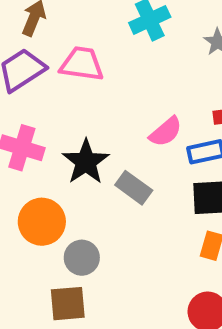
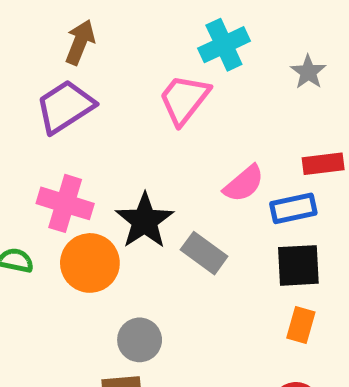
pink trapezoid: (82, 64) -> (184, 99), moved, turned -60
orange circle: (42, 222) -> (90, 263), moved

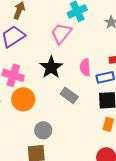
pink semicircle: (244, 184) -> (85, 67), turned 126
black star: (145, 221) -> (51, 67), moved

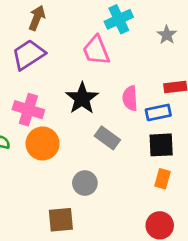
pink trapezoid: (61, 33) -> (96, 50), turned -60
gray circle: (43, 130) -> (85, 183), moved

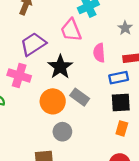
gray star: (167, 35) -> (125, 28), moved
purple trapezoid: (28, 55) -> (33, 44), moved
pink semicircle: (130, 98) -> (99, 53), moved
orange circle: (43, 143) -> (53, 101), moved

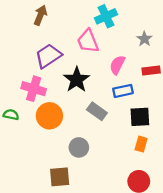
pink semicircle: (99, 53) -> (117, 65), turned 30
blue rectangle: (119, 78) -> (123, 91), moved
orange circle: (53, 101) -> (49, 116), moved

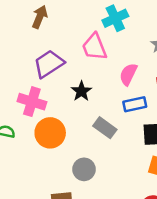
black star: (77, 80) -> (81, 91), size x0.7

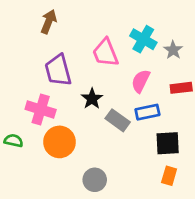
cyan cross: (115, 18) -> (143, 39), moved, turned -35
purple trapezoid: (49, 64) -> (58, 70), turned -72
gray rectangle: (105, 128) -> (118, 120), moved

